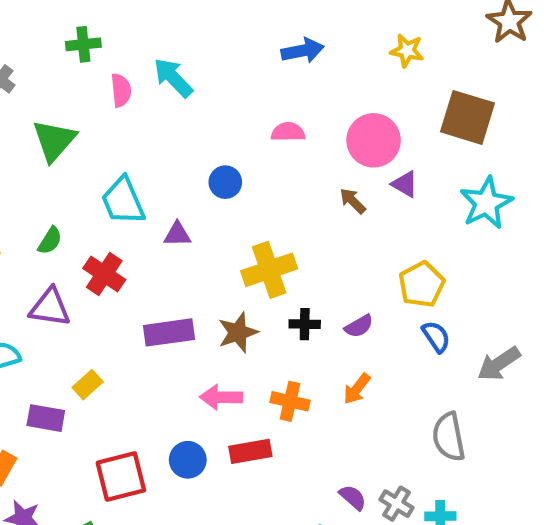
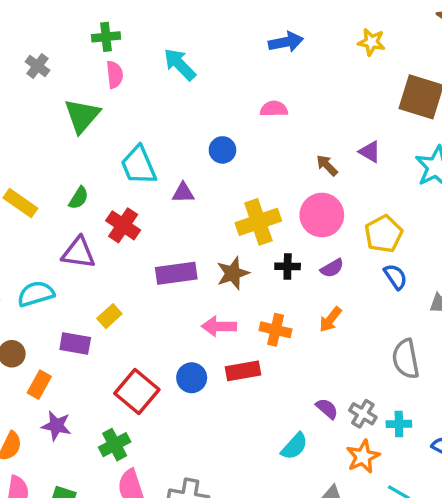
pink semicircle: (121, 90) -> (115, 75), moved
pink circle: (374, 140) -> (322, 215), moved
red square: (121, 476) -> (137, 391), turned -36

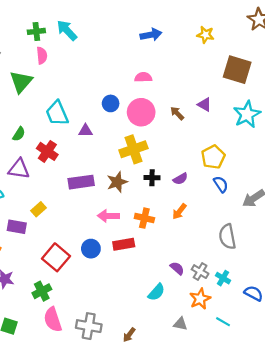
cyan arrow: (180, 64) -> (67, 30), moved
pink circle: (322, 215) -> (141, 112), moved
cyan cross: (399, 424) -> (223, 278), turned 32

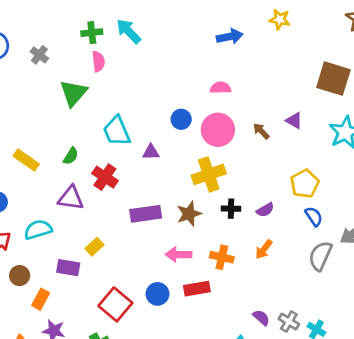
yellow star: (206, 35) -> (280, 19), moved
gray semicircle: (227, 237) -> (320, 256), moved, turned 35

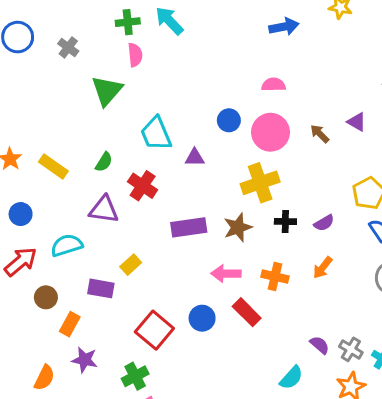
red rectangle: (197, 289) -> (247, 312), turned 55

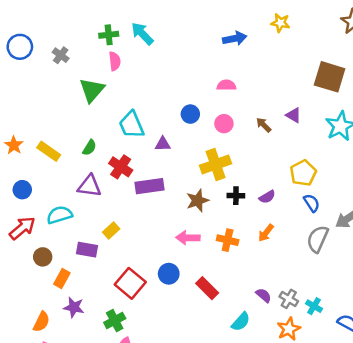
pink circle: (271, 132) -> (224, 124), size x0.6
purple rectangle: (189, 227) -> (150, 186), moved
red rectangle: (247, 312) -> (207, 288), moved

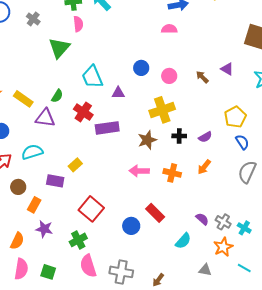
pink semicircle: (226, 85) -> (169, 29), moved
purple triangle: (89, 186) -> (45, 118), moved
blue circle: (169, 274) -> (131, 226), moved

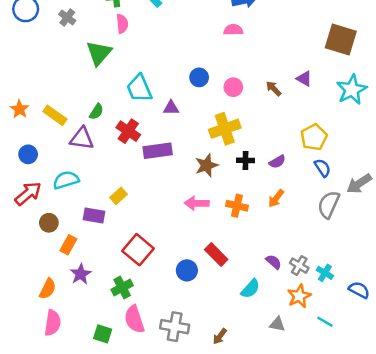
purple star: (44, 229) -> (81, 274), turned 30
green square: (48, 272) -> (103, 334), moved

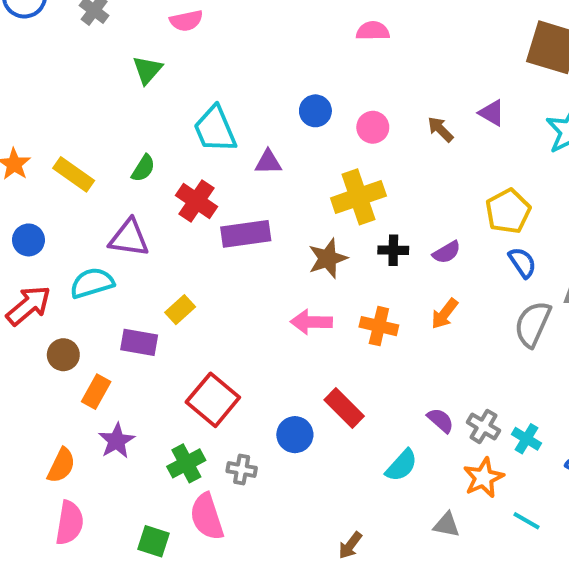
pink semicircle: (122, 24) -> (186, 21), turned 84
green triangle: (99, 53) -> (147, 70), size x0.7
purple triangle: (82, 138) -> (129, 238), moved
gray cross: (175, 327) -> (242, 469), moved, size x0.6

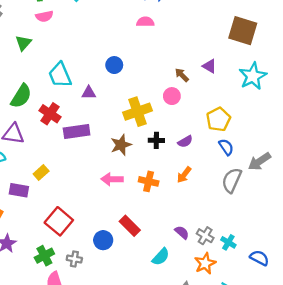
pink circle: (373, 127) -> (172, 96), moved
green semicircle: (143, 168) -> (21, 96), size x1.6

